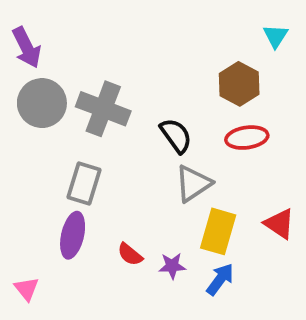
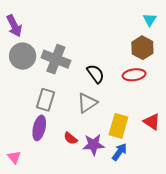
brown hexagon: (239, 84) -> (142, 48), moved
gray triangle: (193, 184) -> (87, 103), moved
purple star: (172, 266) -> (93, 145), size x1.5

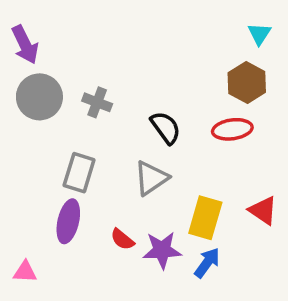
gray cross: (56, 59) -> (97, 102), size x0.6
pink triangle: (14, 157) -> (25, 272), turned -48

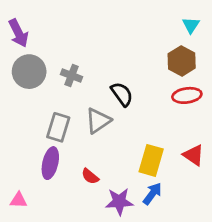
red ellipse: (232, 129) -> (187, 95), moved
gray triangle: (151, 178) -> (98, 121), moved
purple star: (162, 250) -> (119, 202), moved

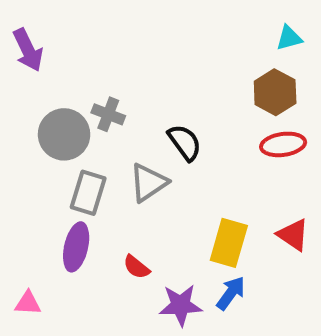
cyan triangle: (191, 25) -> (289, 38), turned 42
gray circle: (29, 72) -> (64, 134), moved

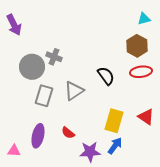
black semicircle: (185, 142) -> (106, 76), moved
purple ellipse: (76, 247) -> (38, 136), moved

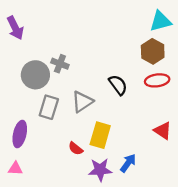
cyan triangle: (144, 19) -> (160, 21), size x1.5
yellow rectangle: (114, 121) -> (100, 135), moved
purple ellipse: (38, 136) -> (20, 134), moved

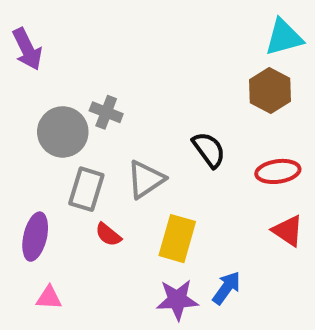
red ellipse: (157, 80) -> (278, 171), moved
red semicircle: (76, 149) -> (108, 235), moved
pink triangle: (15, 169) -> (49, 298), moved

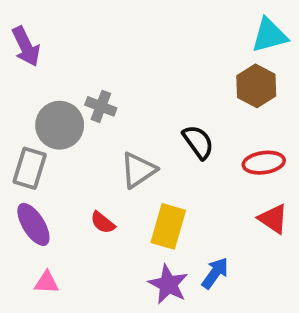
gray rectangle: (86, 189) -> (30, 168), moved
purple ellipse: (35, 237) -> (33, 224), turned -45
purple star: (177, 300) -> (168, 284), turned 30

